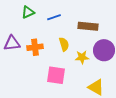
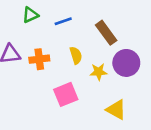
brown rectangle: (88, 26) -> (106, 33), turned 48
pink square: (56, 75) -> (66, 94), turned -30

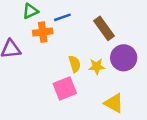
yellow semicircle: (76, 55) -> (75, 64), moved
orange cross: (39, 59) -> (43, 32), moved

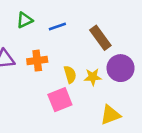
orange cross: (43, 32) -> (37, 61), moved
yellow triangle: (114, 103) -> (110, 115), turned -50

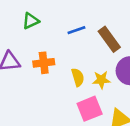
blue line: (57, 26) -> (76, 30), moved
pink square: (60, 100) -> (90, 109), moved

